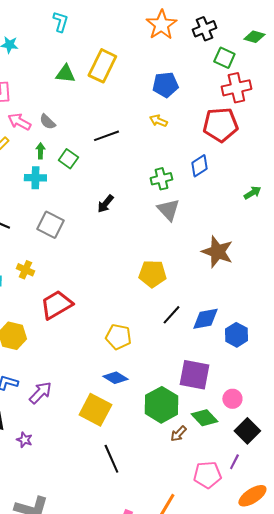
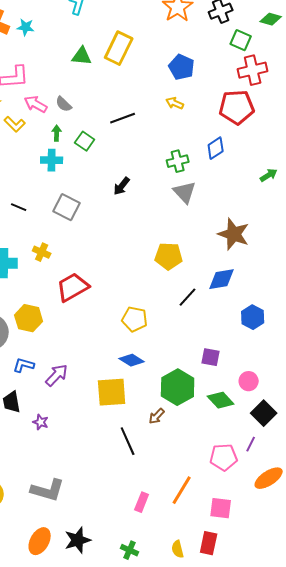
blue pentagon: (165, 85) -> (182, 67), turned 30
blue diamond: (205, 319) -> (222, 279), moved
purple square: (194, 375) -> (211, 357), size x0.6
yellow square: (95, 410) -> (112, 392), turned -32
brown arrow: (178, 434) -> (157, 416), moved

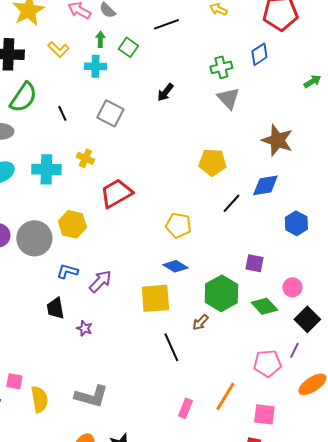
yellow L-shape: (15, 124) -> (58, 49), moved
black line: (19, 207) -> (62, 113), turned 42

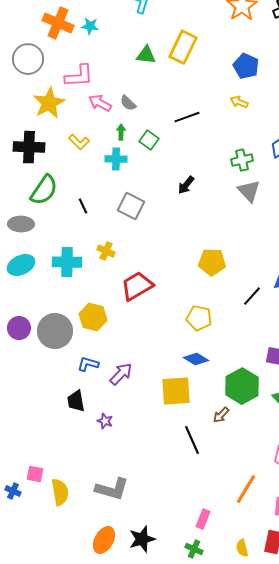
yellow pentagon: (212, 162) -> (212, 262), moved
pink rectangle: (185, 408) -> (203, 519), moved

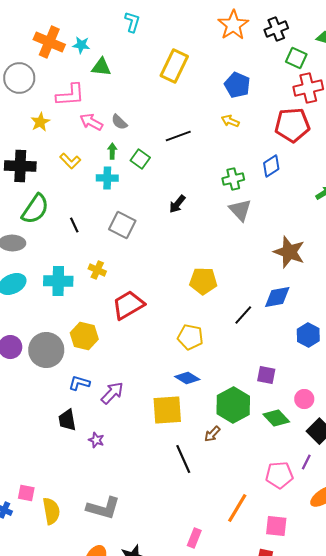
green triangle: (146, 55) -> (101, 67), moved
yellow star: (49, 103) -> (40, 122), size x0.6

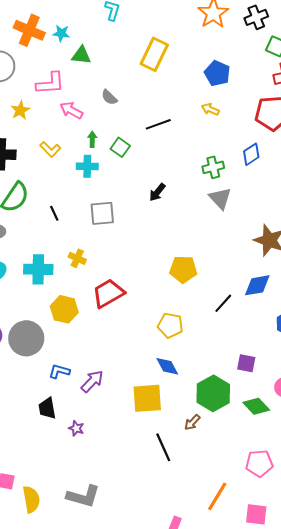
gray semicircle: (119, 122) -> (109, 97), moved
gray square: (122, 225) -> (102, 213), turned -32
yellow hexagon: (84, 336) -> (64, 309), moved
blue diamond: (187, 378) -> (167, 366), turned 30

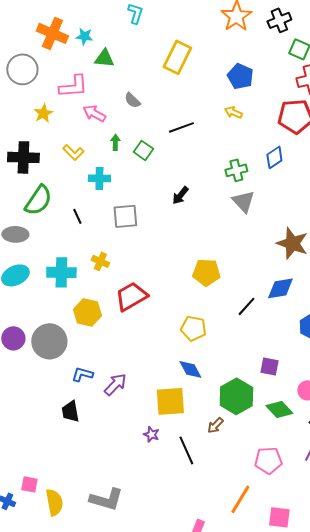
cyan cross: (87, 166) -> (99, 178), moved
purple star: (76, 428) -> (151, 434), moved
pink pentagon: (259, 463) -> (268, 460), moved

